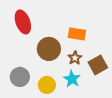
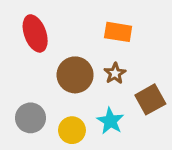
orange rectangle: (77, 34) -> (118, 32), moved
brown star: (75, 58) -> (115, 73), moved

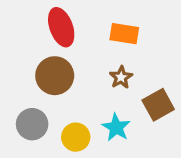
red ellipse: (35, 33) -> (61, 27), moved
brown circle: (75, 75) -> (55, 76), moved

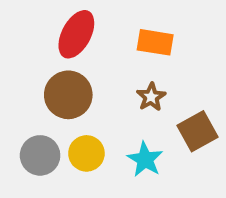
red ellipse: (61, 27) -> (76, 34), turned 48
yellow circle: (76, 137) -> (86, 153), moved

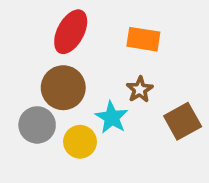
gray circle: (40, 155) -> (37, 125), moved
cyan star: (145, 159) -> (112, 117), moved

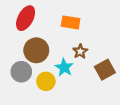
red ellipse: (71, 32) -> (26, 18), moved
orange rectangle: (143, 39) -> (71, 22), moved

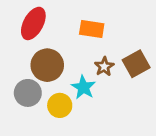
brown square: (105, 70) -> (136, 64), moved

